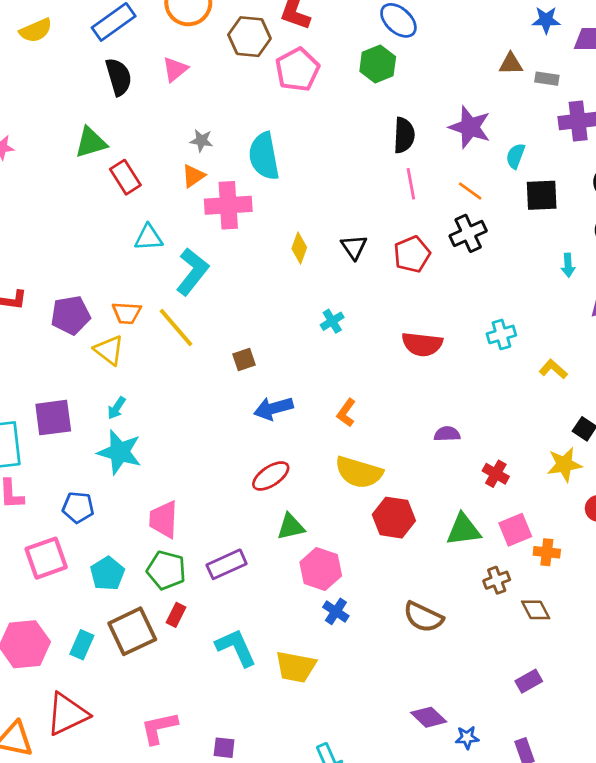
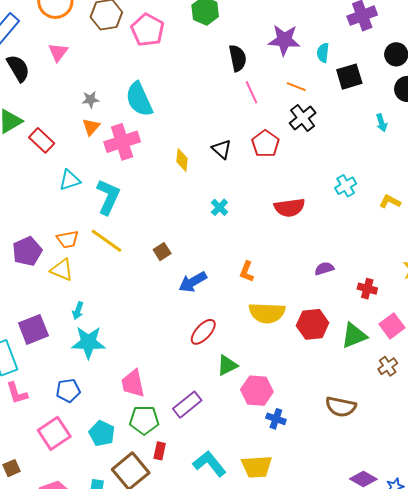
red hexagon: (394, 518) -> (313, 324), moved

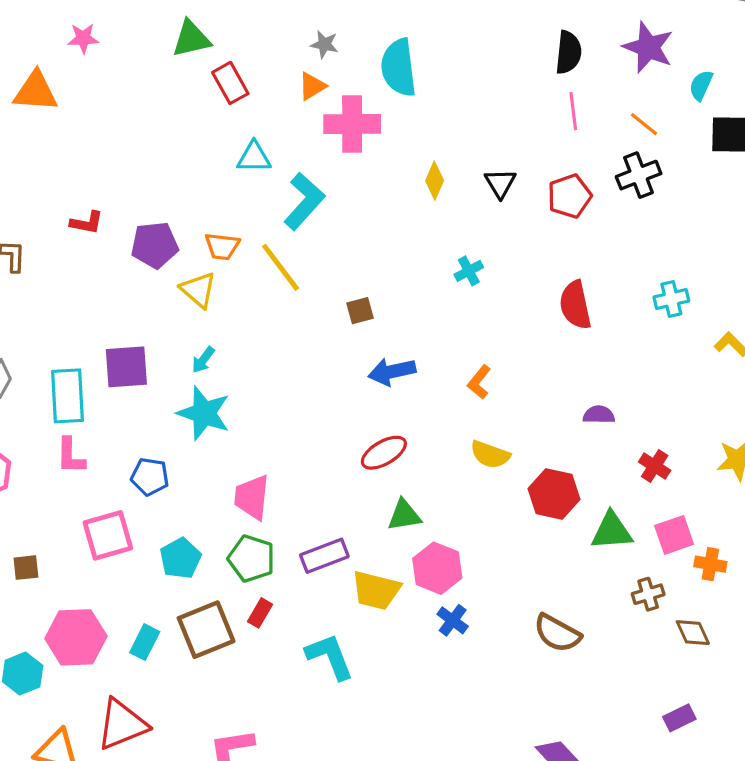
red semicircle: (290, 208) -> (575, 305), turned 68
yellow semicircle: (267, 313) -> (490, 455), size x0.7
yellow trapezoid: (257, 467) -> (376, 590), moved

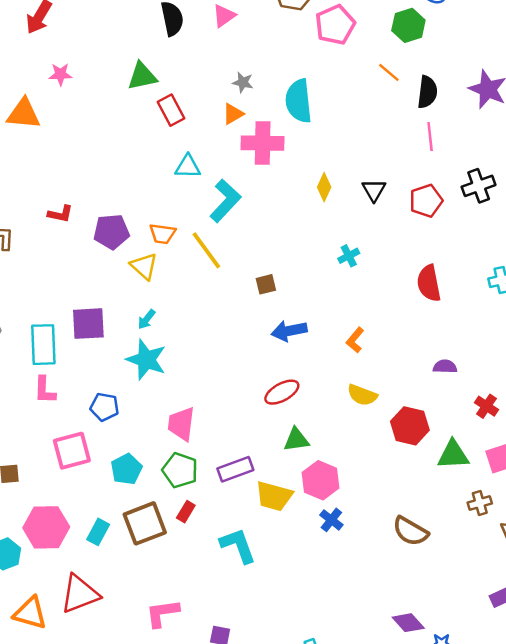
orange line: (644, 124) -> (389, 72), moved

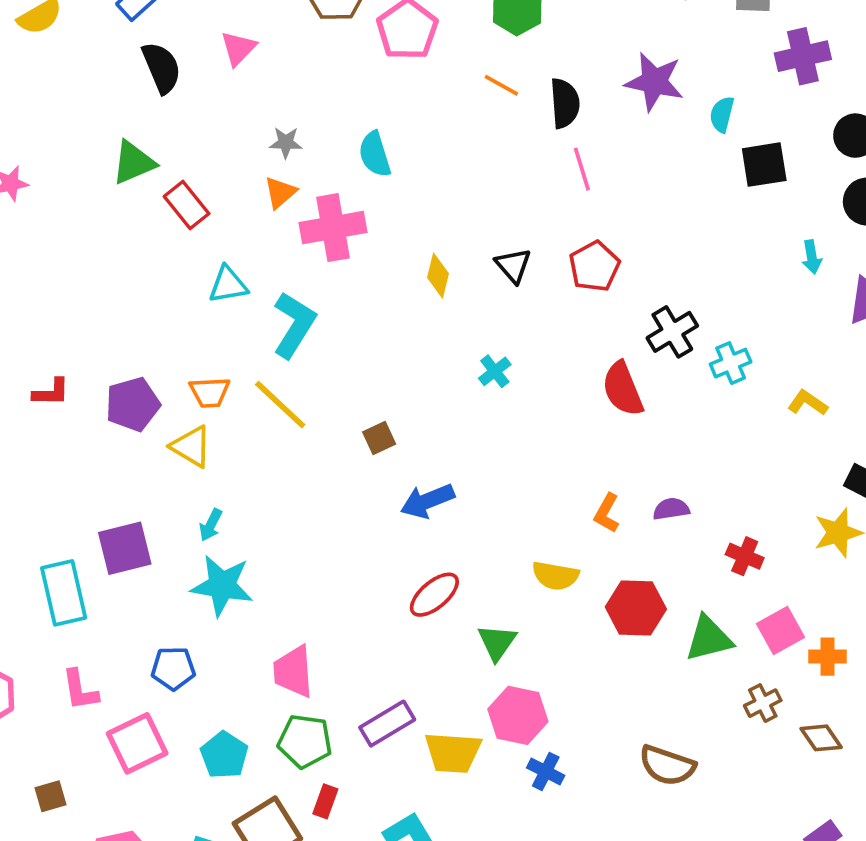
cyan semicircle: (299, 101) -> (375, 154), size x0.7
black cross: (479, 186) -> (672, 332), moved
orange L-shape: (355, 340) -> (607, 513), moved
pink L-shape: (45, 390) -> (80, 690), moved
green triangle: (296, 440) -> (497, 642), moved, turned -36

